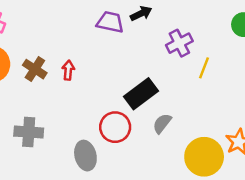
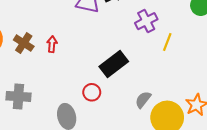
gray semicircle: (162, 123) -> (143, 100), moved
red circle: (115, 127) -> (92, 92), size x0.7

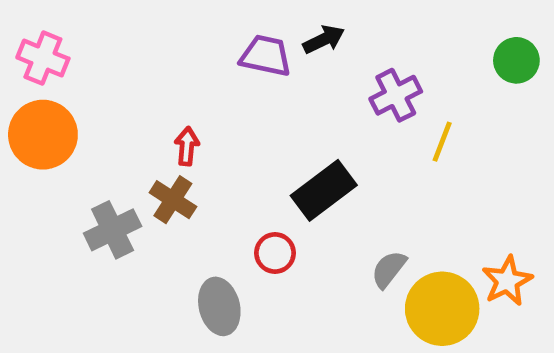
brown cross: (24, 43) -> (173, 200), moved
gray cross: (18, 96) -> (113, 230), moved, turned -30

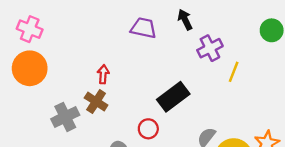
black arrow: (324, 39) -> (185, 20), moved, turned -90

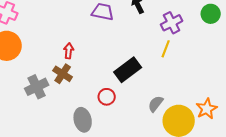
purple cross: (210, 48) -> (172, 23), moved
yellow line: (234, 72) -> (166, 49), moved

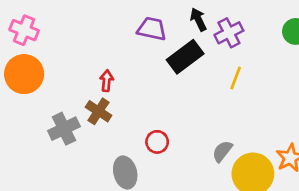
purple cross: (172, 23) -> (229, 33), moved
black rectangle: (128, 70) -> (185, 57), moved

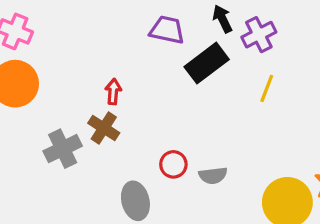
gray semicircle: (222, 151) -> (213, 175), moved, turned -135

